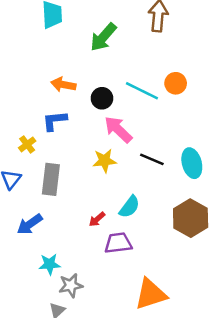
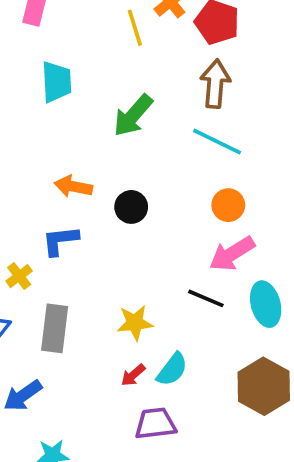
orange circle: (176, 83) -> (228, 205), moved
cyan line: (142, 91) -> (217, 142), moved
pink arrow: (118, 129) -> (232, 254), moved, turned -76
yellow star: (104, 161) -> (135, 323), moved
red arrow: (97, 219) -> (133, 375), moved

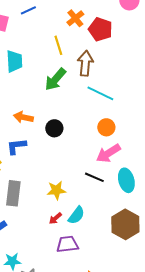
yellow line: (135, 28) -> (58, 45), moved
brown arrow: (215, 84) -> (85, 63), moved

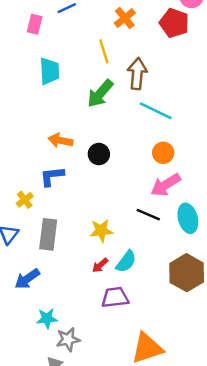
red pentagon: (100, 29) -> (174, 23), moved

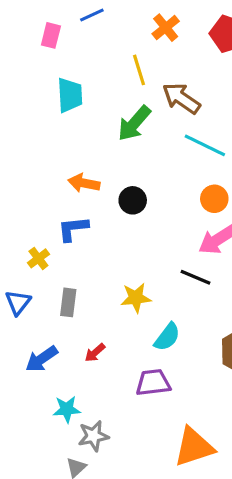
brown arrow: (137, 74) -> (181, 98), turned -60
gray rectangle: (48, 234) -> (68, 302), size x0.7
red arrow: (100, 265) -> (95, 353), moved

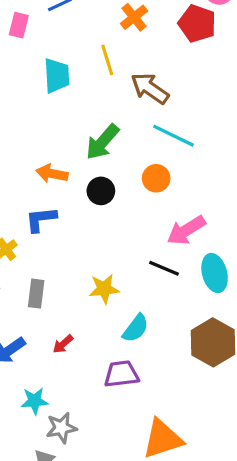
cyan trapezoid: (70, 95) -> (57, 76), moved
green arrow: (134, 123) -> (102, 142), moved
orange circle: (214, 199) -> (156, 178), moved

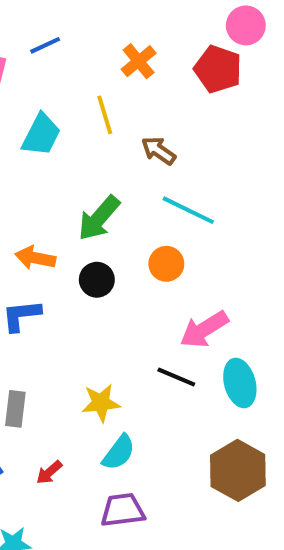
cyan trapezoid: (57, 76) -> (41, 135), turned 30
brown arrow: (150, 88) -> (158, 151), size x0.7
cyan semicircle: (136, 328) -> (119, 453), moved

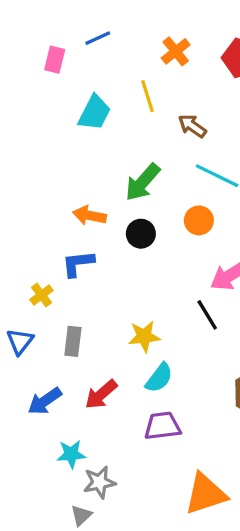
black line: (176, 377) -> (207, 315), turned 36
red arrow: (49, 472) -> (101, 394), size x1.5

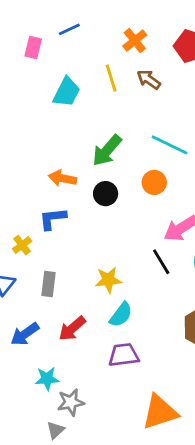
brown arrow: (192, 126) -> (149, 80), moved

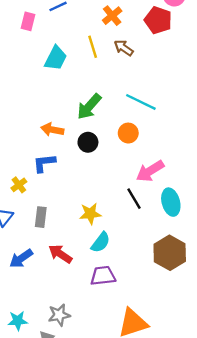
red arrow: (72, 329) -> (60, 254), turned 75
cyan star: (47, 379) -> (18, 321), moved

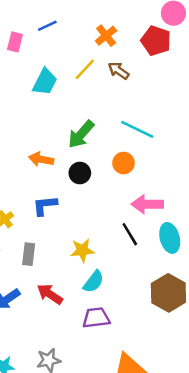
yellow line: (93, 47) -> (85, 69), turned 60
blue L-shape: (44, 163) -> (45, 205), moved
pink arrow: (150, 171) -> (147, 204), turned 32

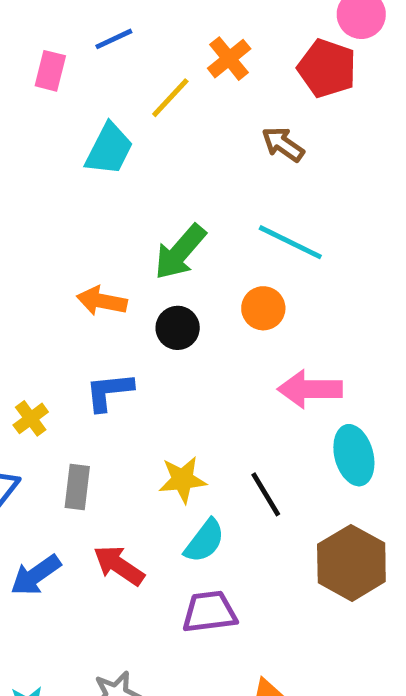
yellow line: (85, 69) -> (170, 98), moved
brown arrow: (119, 71) -> (283, 144), moved
black line: (130, 234) -> (266, 494), moved

